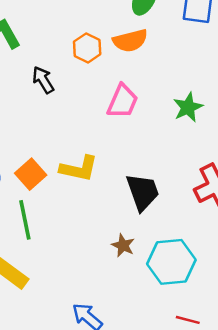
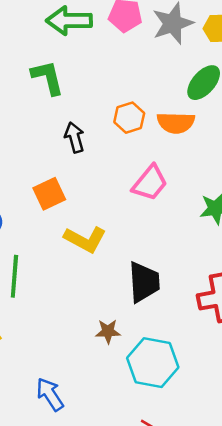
orange square: (31, 174) -> (49, 194), moved
brown star: (123, 245) -> (108, 331), turned 30

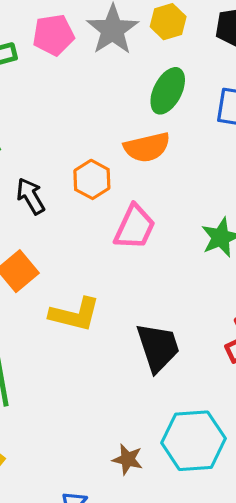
orange hexagon: (129, 118) -> (92, 179), moved
brown star: (108, 331) -> (128, 459), moved, turned 30

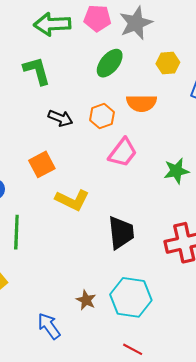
yellow hexagon: (168, 22) -> (168, 63), moved
green ellipse: (168, 91) -> (110, 63), moved
black arrow: (31, 196) -> (60, 118), turned 130

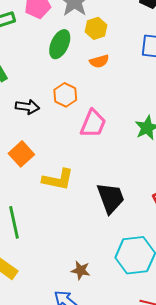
yellow hexagon: (168, 63) -> (96, 28), moved
orange semicircle: (142, 103) -> (99, 61), moved, size x0.7
brown star: (86, 300) -> (81, 270), moved

